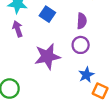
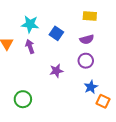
purple semicircle: (82, 21) -> (87, 39), turned 72
purple star: (47, 56) -> (56, 71), size x0.6

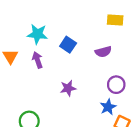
yellow rectangle: (90, 16) -> (115, 20), moved
purple circle: (86, 61) -> (116, 85), moved

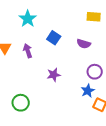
cyan star: (37, 34) -> (28, 19), moved, turned 30
purple semicircle: (103, 52) -> (84, 44), turned 32

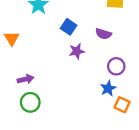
purple arrow: (28, 51) -> (26, 79), moved, turned 96
purple star: (54, 75) -> (77, 51), moved

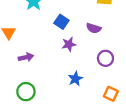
purple arrow: (26, 79) -> (26, 57), moved
blue star: (108, 88) -> (75, 79), moved

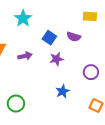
purple semicircle: (94, 28) -> (74, 37), moved
purple arrow: (26, 57) -> (25, 56), moved

